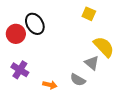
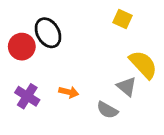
orange arrow: (50, 85) -> (69, 92), moved

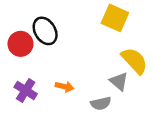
yellow square: (122, 19) -> (115, 18), size x1.5
gray semicircle: (107, 110) -> (101, 103), turned -42

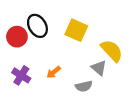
yellow square: (115, 18) -> (76, 30), moved
orange arrow: (65, 87) -> (54, 72), turned 128

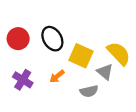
black ellipse: (37, 26) -> (52, 39), moved
yellow square: (76, 30) -> (81, 56), moved

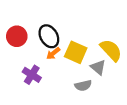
orange arrow: (57, 76) -> (53, 53), moved
purple cross: (23, 80) -> (32, 75), moved

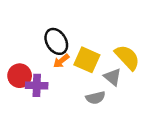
red circle: (17, 36) -> (20, 76), moved
purple cross: (32, 75) -> (37, 85), turned -30

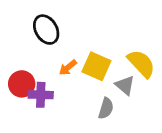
black ellipse: (56, 41) -> (46, 30), moved
gray semicircle: (95, 98) -> (106, 108), turned -60

